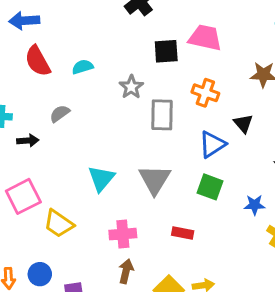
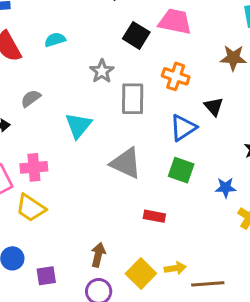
black square: (166, 51) -> (136, 35), turned 36
cyan semicircle: (83, 67) -> (55, 40), moved
cyan triangle: (101, 178) -> (78, 125), moved
gray triangle: (155, 179) -> (126, 163), turned -36
pink cross: (123, 234) -> (34, 167), moved

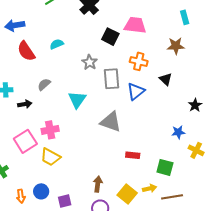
blue triangle: (183, 128) -> (136, 91), moved
green square: (181, 170) -> (165, 167), moved

